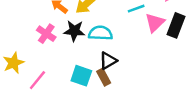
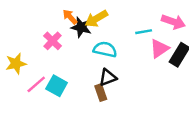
black star: (74, 31) -> (81, 27), moved
cyan square: (81, 76) -> (57, 86), moved

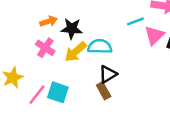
orange arrow: (70, 17) -> (49, 21), moved, turned 126
yellow arrow: (96, 19) -> (76, 52), moved

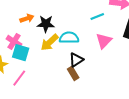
pink triangle: (154, 35) -> (104, 41), moved
pink cross: (45, 48) -> (14, 41), moved
cyan square: (58, 92) -> (21, 53), moved

